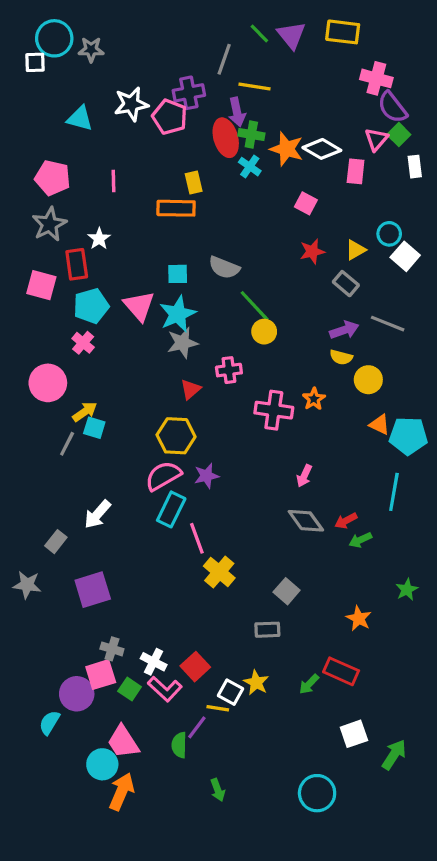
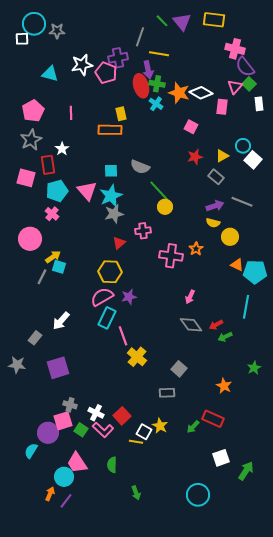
pink pentagon: (53, 178) -> (33, 111), turned 30
purple line: (197, 727) -> (66, 501), moved
orange arrow: (122, 792) -> (50, 494), moved, size x0.6

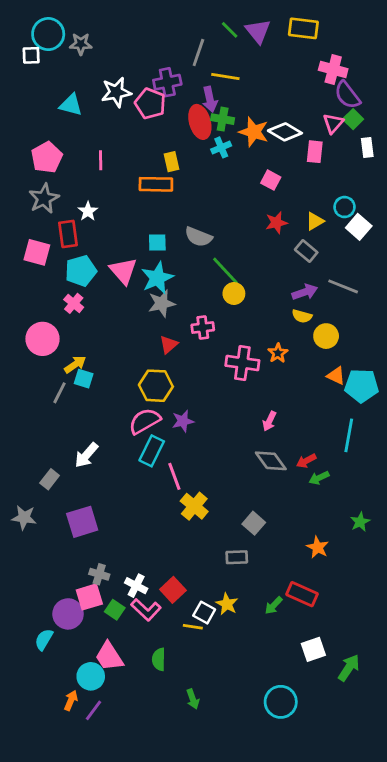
cyan cross: (156, 104) -> (221, 147), turned 32

